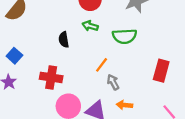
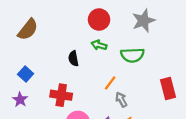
red rectangle: (161, 71) -> (168, 88), turned -30

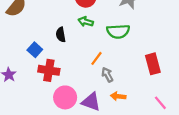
blue square: (26, 74) -> (35, 50), moved

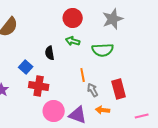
orange line: (97, 58) -> (83, 75), turned -48
red rectangle: (153, 64) -> (119, 89), moved
pink line: (160, 103) -> (142, 116), turned -64

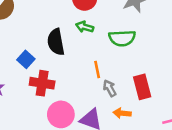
black semicircle: (50, 53) -> (56, 42), size x1.5

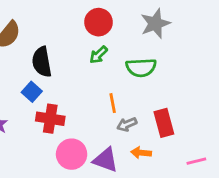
green arrow: (85, 27) -> (99, 55), turned -60
black semicircle: (56, 42) -> (42, 62), moved
gray arrow: (110, 88) -> (127, 124), turned -84

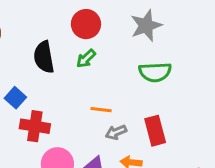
black semicircle: (42, 62) -> (44, 57), moved
green semicircle: (141, 68) -> (155, 72), moved
orange line: (113, 103) -> (101, 110), turned -72

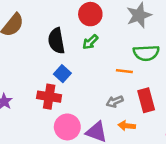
blue square: (15, 98) -> (62, 74), moved
orange line: (101, 110) -> (124, 71), moved

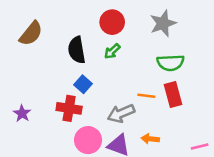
orange line: (124, 71) -> (146, 96), moved
red rectangle: (146, 100) -> (173, 94), moved
gray arrow: (115, 101) -> (121, 113), moved, size x1.5

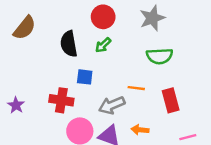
blue square: (83, 84) -> (85, 77), moved, turned -35
red rectangle: (173, 94) -> (171, 100), moved

